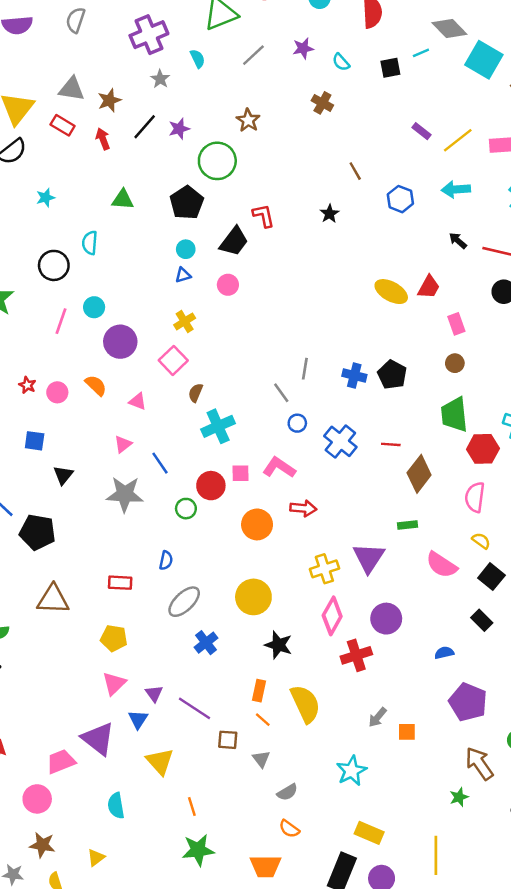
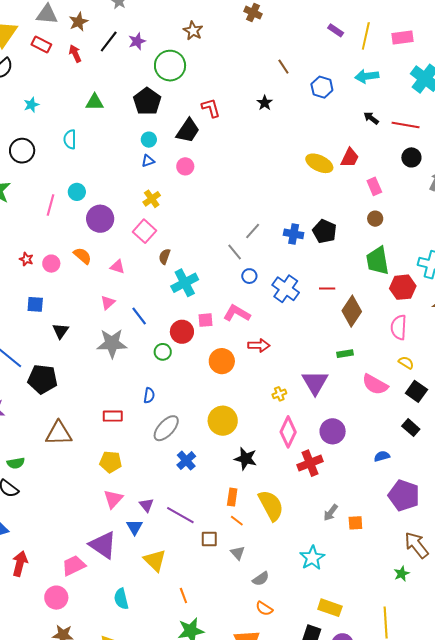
yellow line: (458, 140) -> (366, 36), turned -36
black circle: (54, 265) -> (22, 151), moved
gray line: (305, 369) -> (253, 231), turned 36
yellow cross: (324, 569) -> (279, 394), size x0.6

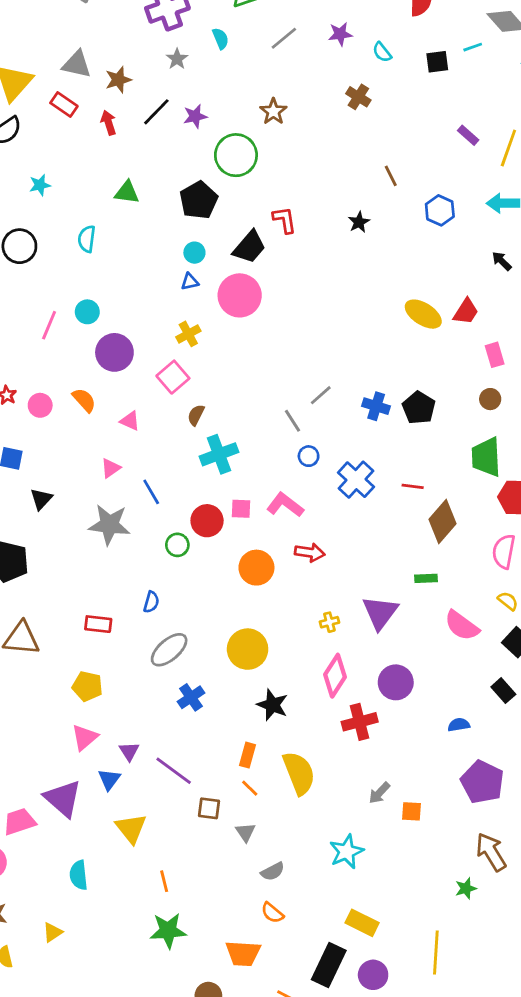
pink circle: (185, 166) -> (240, 295), size x1.8

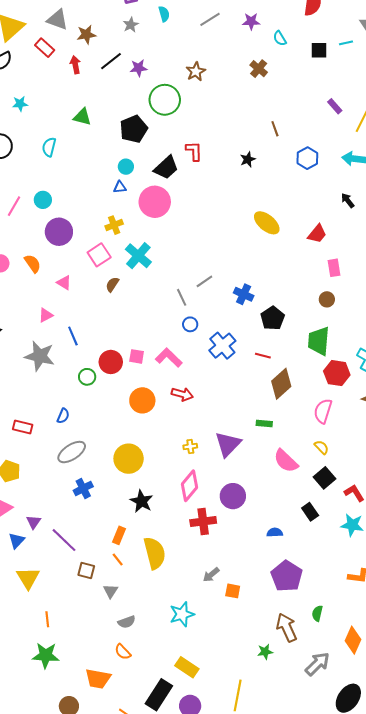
yellow ellipse: (423, 314) -> (267, 223), moved
black pentagon: (419, 408) -> (273, 318), moved
cyan cross: (219, 454) -> (138, 256), moved, turned -36

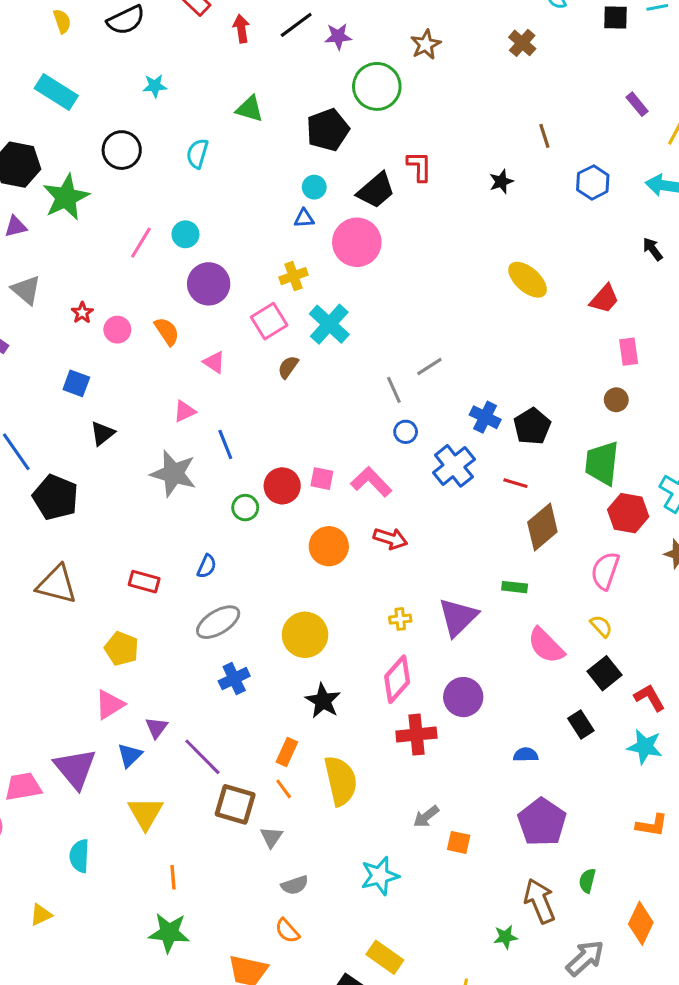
blue cross: (244, 294) -> (485, 417), moved
brown square: (86, 571) -> (235, 804), size x1.5

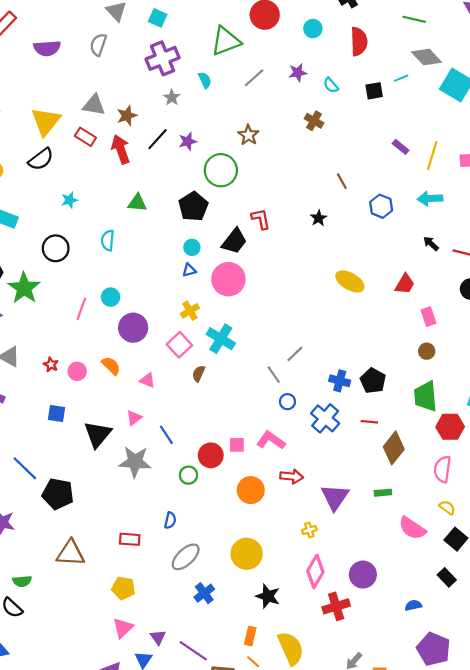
red arrow: (241, 29) -> (121, 149), size x1.5
black triangle: (102, 433) -> (98, 434), moved, size x1.6
purple triangle: (458, 617) -> (335, 497), moved

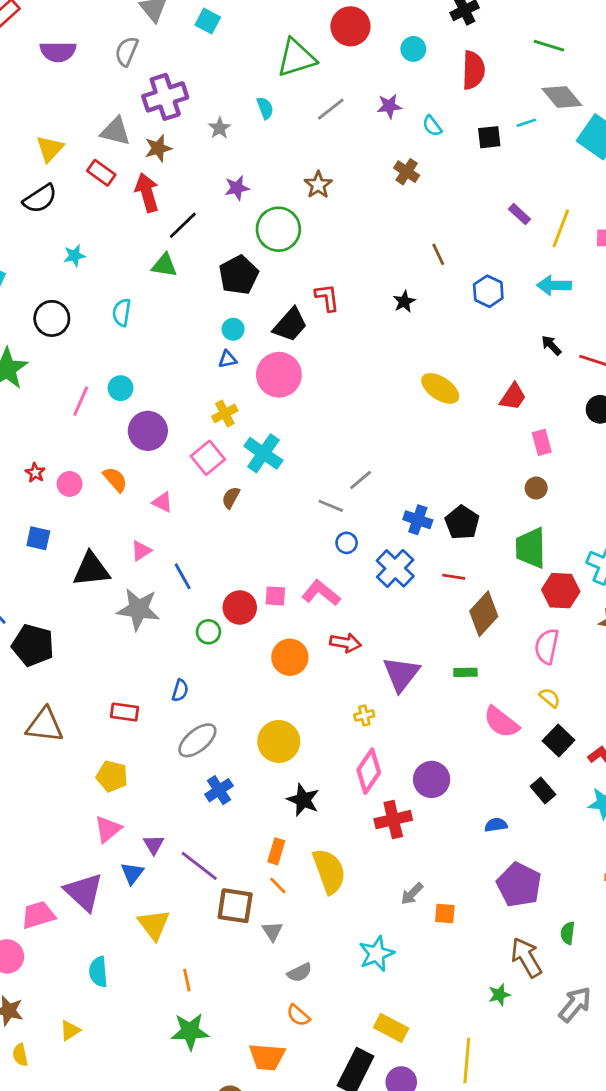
purple cross: (163, 58) -> (165, 97), moved
yellow triangle: (46, 121) -> (50, 149), size x0.7
black line: (157, 139) -> (183, 225), moved
gray line: (274, 375) -> (331, 506), turned -36
black triangle: (98, 434) -> (91, 569), turned 40

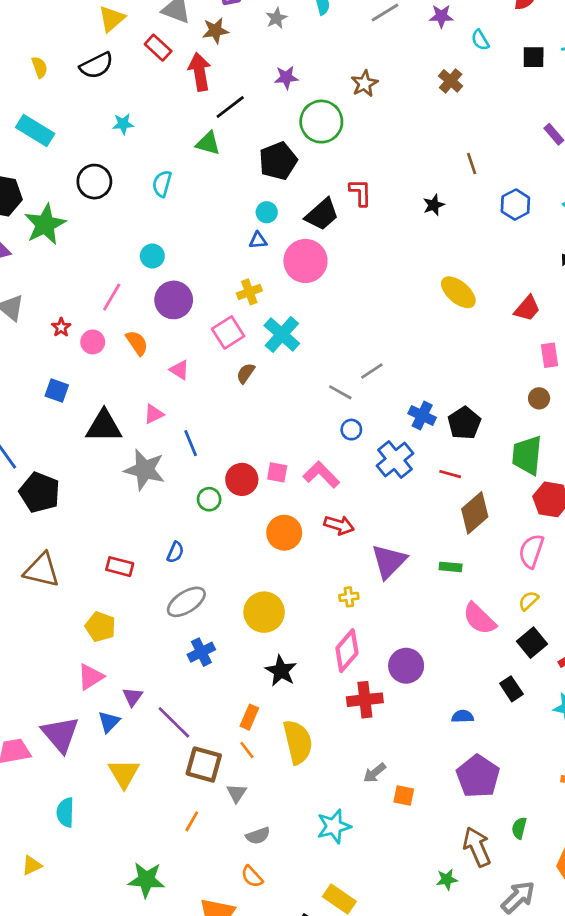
pink line: (81, 401) -> (112, 297), moved
yellow semicircle: (550, 698) -> (528, 601), turned -90
orange line: (187, 980) -> (192, 821), moved, turned 35

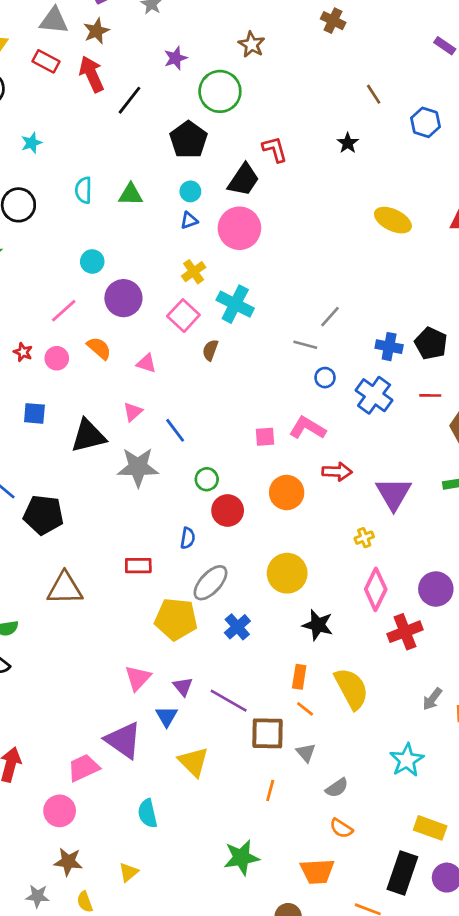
green triangle: (208, 143) -> (131, 194), moved
pink line: (112, 297) -> (64, 311), turned 32
red circle: (242, 479) -> (228, 511), moved
yellow pentagon: (100, 627) -> (176, 619), moved, size x1.4

